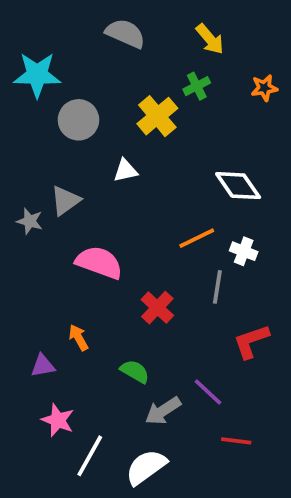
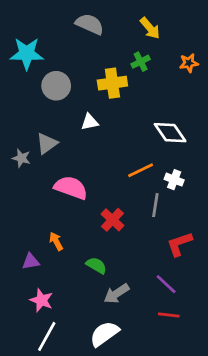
yellow cross: (157, 116) -> (112, 83), turned 32
purple line: (208, 392) -> (166, 284), moved
white line: (90, 456) -> (47, 336), moved

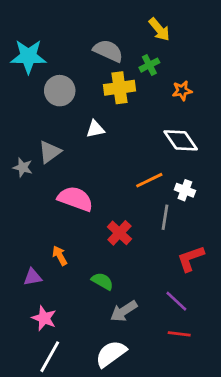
gray semicircle: (90, 24) -> (108, 51), moved
orange star: (189, 63) -> (182, 91), moved

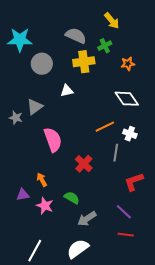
pink semicircle: (75, 199) -> (53, 140), turned 50
pink star: (44, 318) -> (45, 206), moved

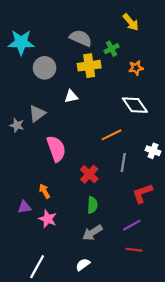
yellow arrow: (112, 21) -> (131, 22), moved
white cross: (130, 134) -> (153, 151), moved
green semicircle: (72, 198) -> (92, 205), moved, turned 63
purple line: (124, 212) -> (132, 225), turned -72
white semicircle: (78, 249) -> (83, 265), size x0.6

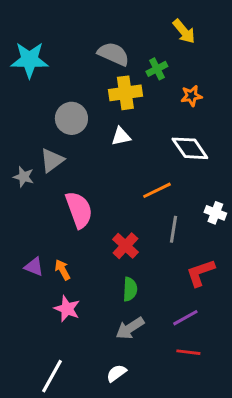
gray circle: (45, 68) -> (71, 118), moved
white triangle: (71, 97) -> (121, 136), moved
purple triangle: (24, 207) -> (34, 267), moved, turned 32

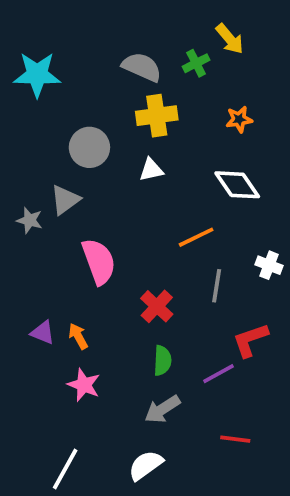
green cross: (157, 69) -> (196, 63), moved
purple line: (185, 318) -> (218, 374), moved
white semicircle: (116, 373) -> (146, 465), size x1.4

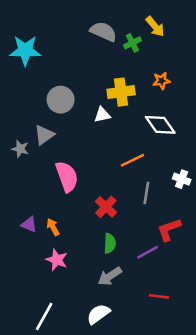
gray semicircle: (142, 67) -> (103, 32), moved
yellow cross: (157, 116) -> (121, 92), moved

